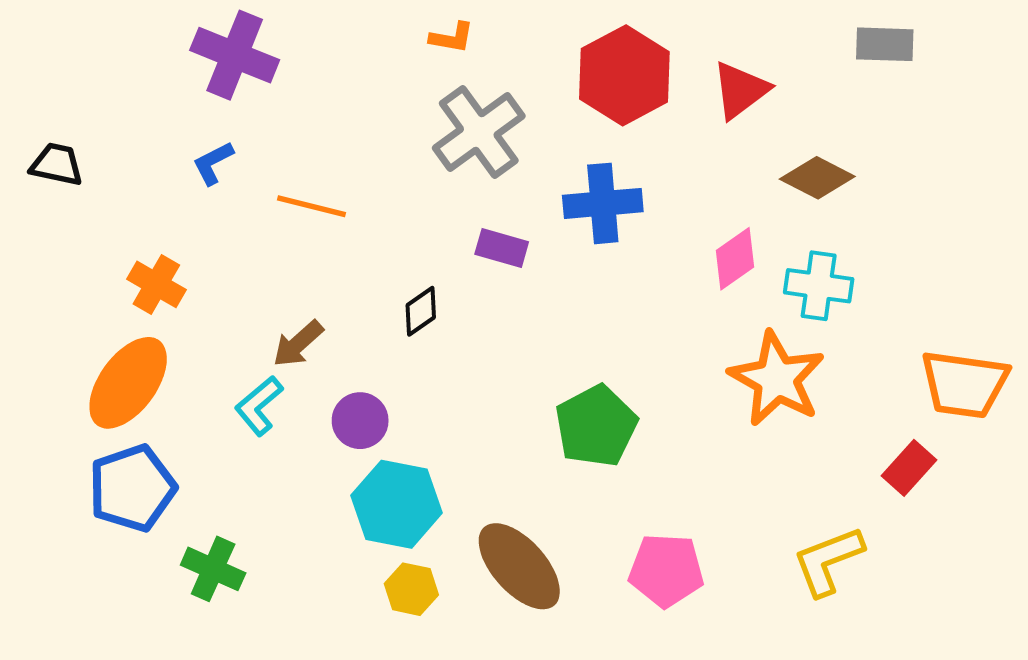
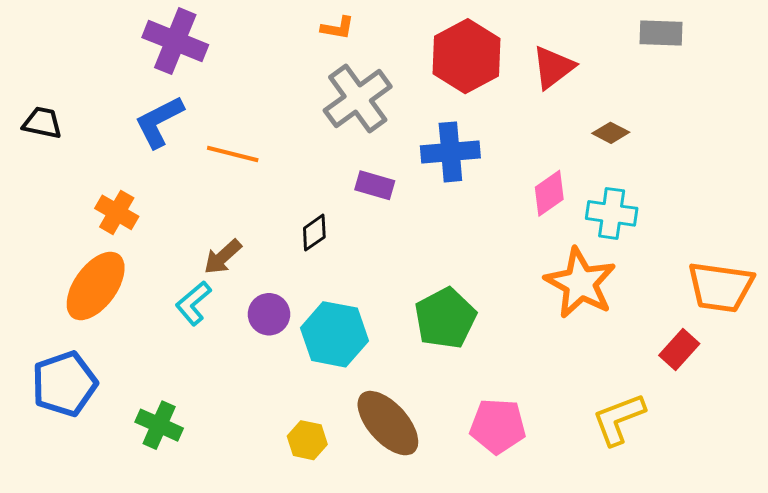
blue L-shape: (213, 163) -> (159, 122), size x1.6
brown diamond: (817, 178) -> (611, 133), size x0.7
blue pentagon: (132, 488) -> (64, 384), moved
cyan hexagon: (396, 504) -> (334, 334), moved

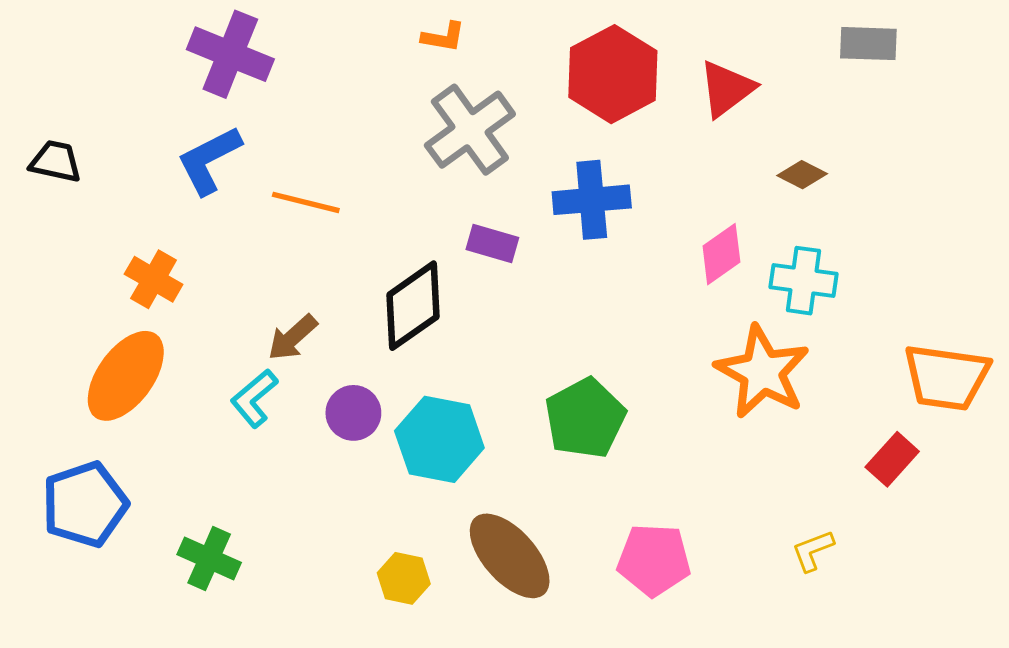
black diamond: (314, 233) -> (413, 306), size x1.8
yellow L-shape: (619, 419) -> (813, 551), size x0.6

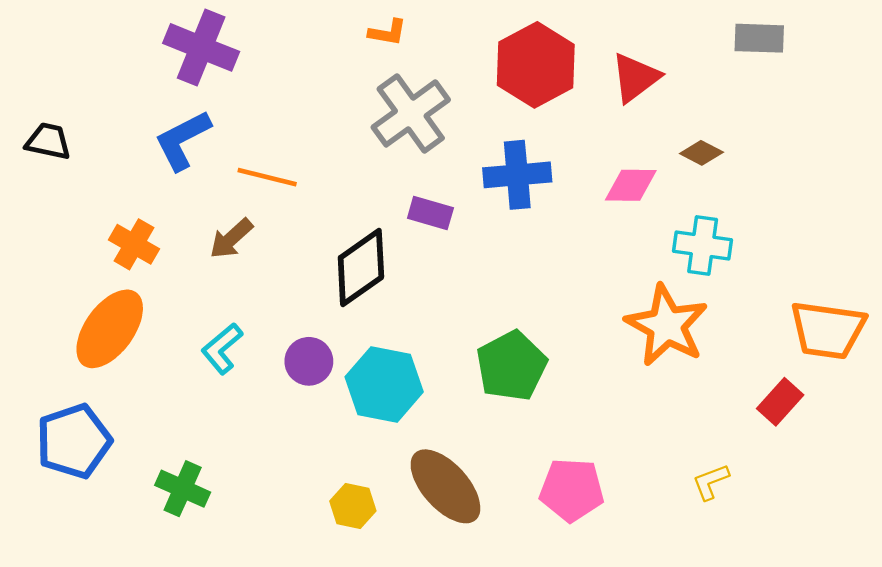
pink diamond: (721, 254) -> (631, 185), moved, turned 36
brown arrow: (293, 337) -> (231, 239), moved

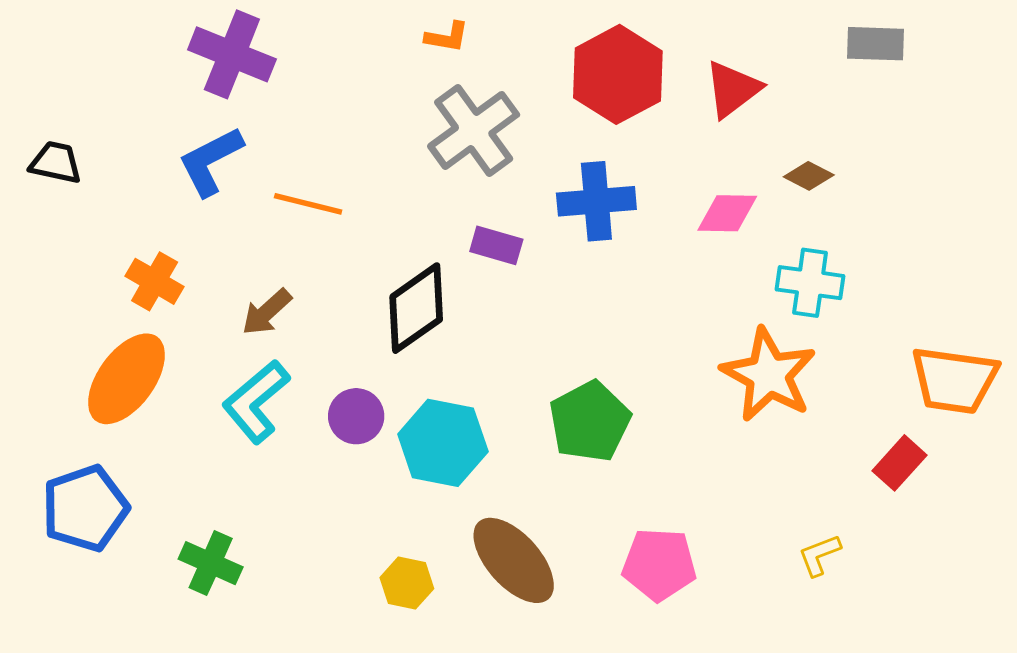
brown arrow: (231, 239) -> (267, 312), moved
cyan L-shape: (222, 349) -> (256, 402), size x1.4

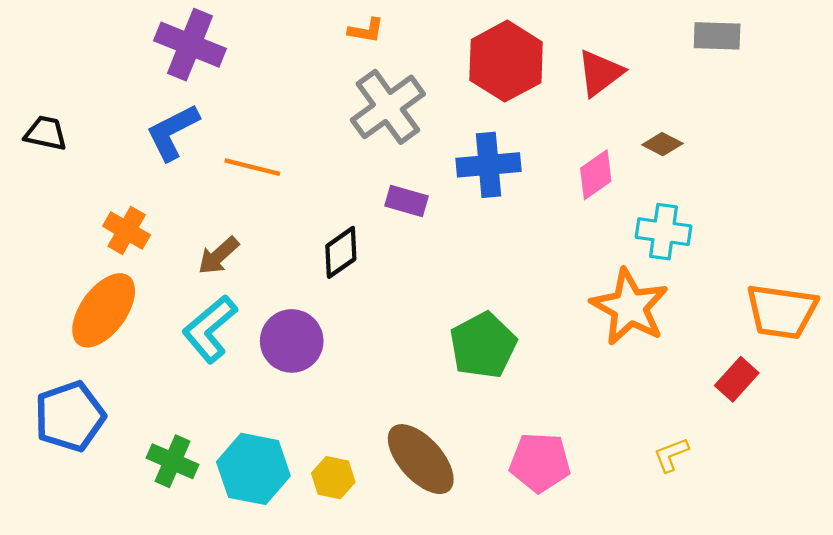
pink diamond: (727, 213) -> (596, 175), turned -36
black diamond: (416, 308) -> (341, 252), size x0.7
purple circle: (356, 416) -> (292, 341), size x1.4
cyan hexagon: (443, 443) -> (253, 469), moved

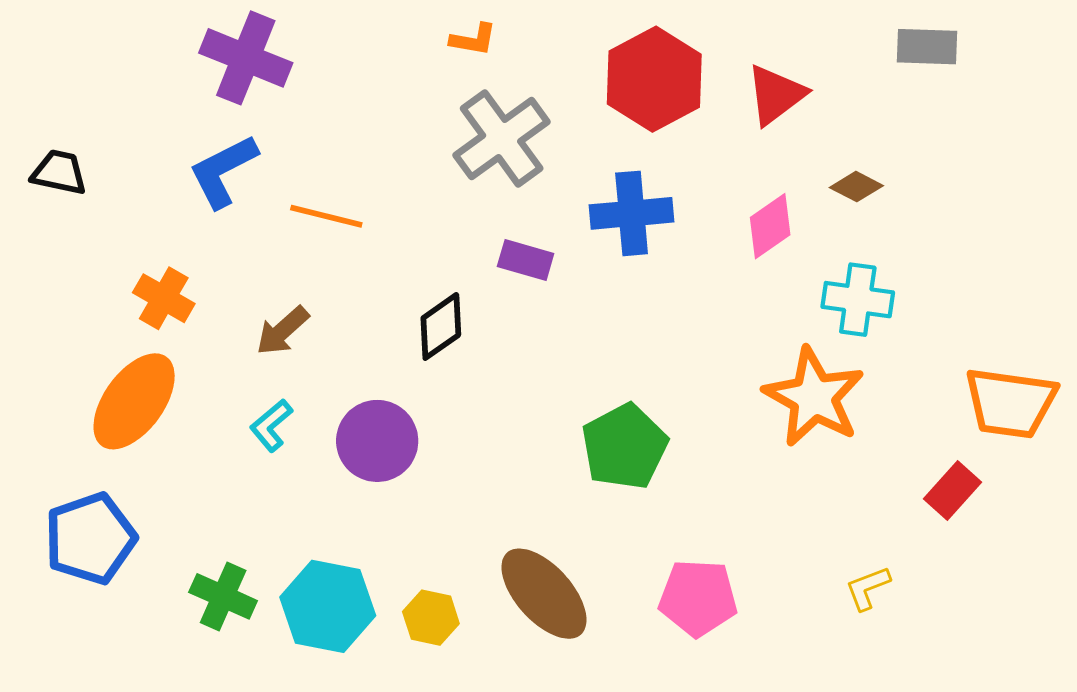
cyan L-shape: (210, 329) -> (271, 425), size x0.6

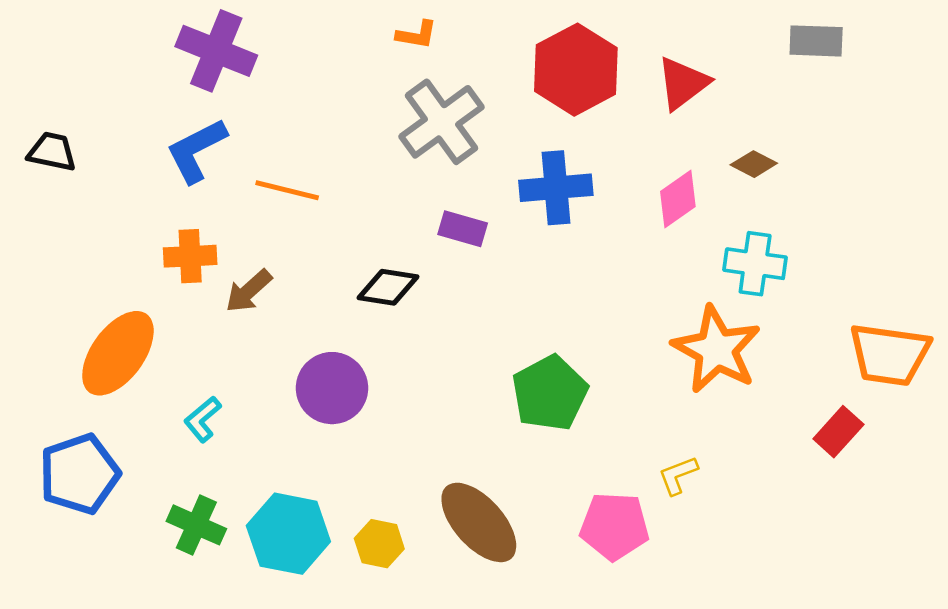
orange cross: (164, 298) -> (190, 256), moved, turned -33
black diamond: (441, 326) -> (388, 287), turned 44
cyan L-shape: (271, 425) -> (203, 419), moved
yellow L-shape: (868, 588) -> (678, 475), moved

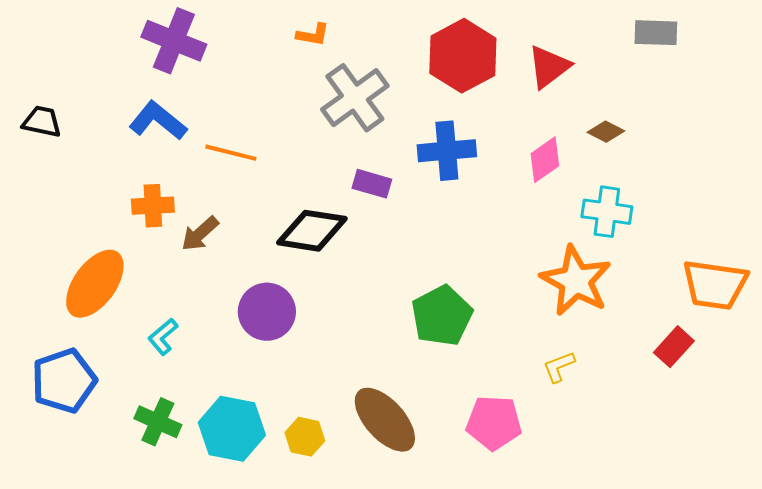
orange L-shape: (417, 35) -> (313, 35), moved
blue L-shape: (196, 150) -> (158, 121), turned 66
black diamond: (388, 287) -> (312, 231), size x1.4
yellow L-shape: (678, 475) -> (559, 367), moved

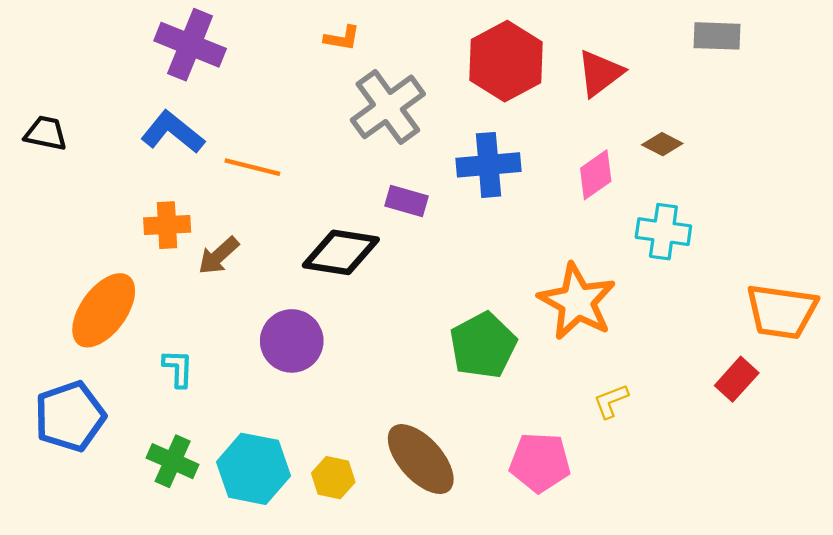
orange star: (576, 281) -> (577, 302), moved
cyan L-shape: (163, 337) -> (178, 368), turned 132

